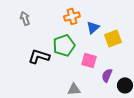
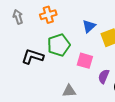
orange cross: (72, 16) -> (48, 15), moved

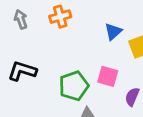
green pentagon: (59, 45) -> (74, 86), moved
black L-shape: (33, 57) -> (22, 71), moved

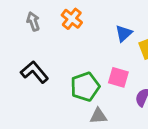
orange cross: (60, 17) -> (72, 19), turned -36
black L-shape: (22, 71) -> (34, 72), turned 32

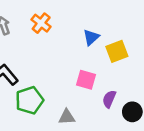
green pentagon: (85, 87) -> (29, 100), moved

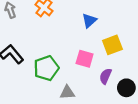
yellow square: (117, 51) -> (112, 45), moved
green pentagon: (29, 100) -> (46, 68), moved

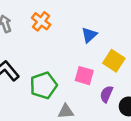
yellow square: (112, 45) -> (114, 61), turned -36

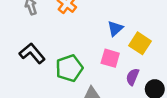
blue triangle: (89, 35) -> (115, 28), moved

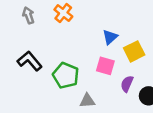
yellow square: (140, 43) -> (134, 51), turned 30
green pentagon: (69, 68) -> (66, 75), turned -30

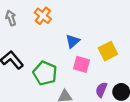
blue triangle: (110, 37) -> (73, 41), moved
purple semicircle: (127, 84) -> (101, 90), moved

